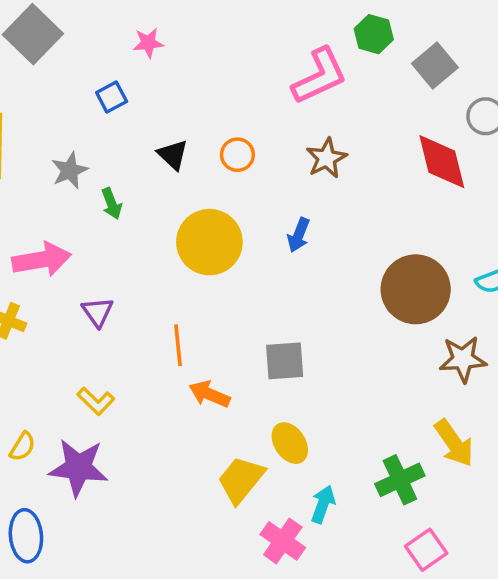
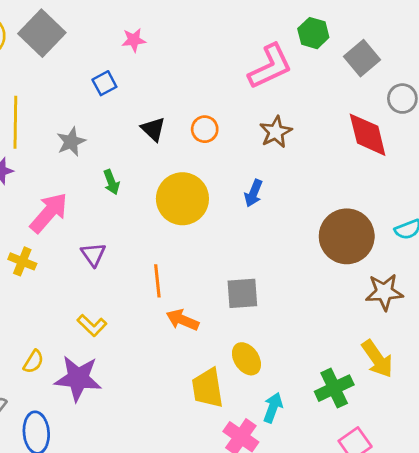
green arrow: (112, 204) -> (111, 182), moved
pink arrow: (42, 260) -> (49, 213), turned -39
yellow trapezoid: (241, 480) -> (207, 388), turned -48

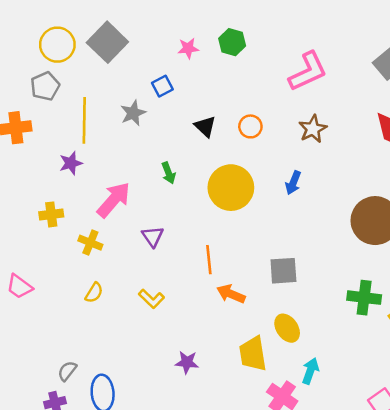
green hexagon: (313, 33) -> (232, 42), moved
gray star: (71, 142) -> (133, 113), moved
yellow semicircle: (33, 362) -> (94, 293), moved
purple star: (78, 378) -> (187, 362), moved, size x0.6
green cross: (334, 388) -> (364, 298), moved, turned 32

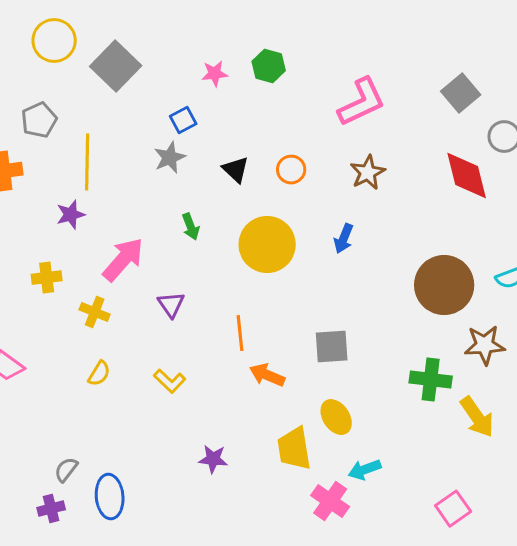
yellow circle: (57, 45) -> (54, 40), moved
gray star: (133, 113) -> (170, 158), moved
cyan arrow: (310, 371) -> (365, 470), turned -130

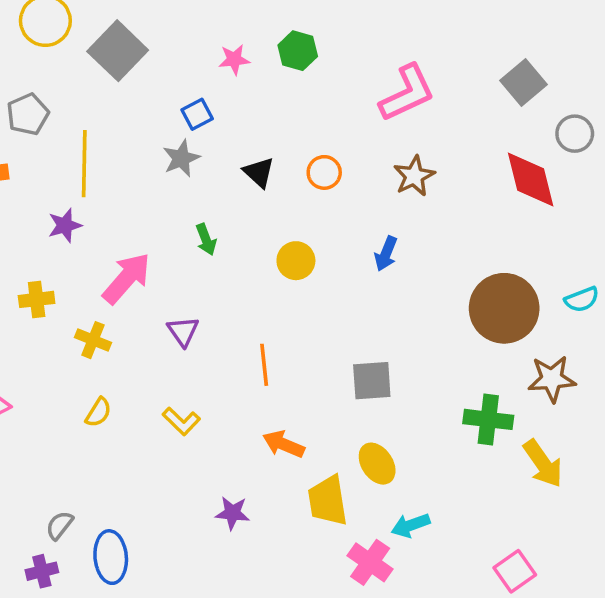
yellow circle: (267, 245) -> (296, 261), size x0.6
orange arrow: (267, 375) -> (284, 444), moved

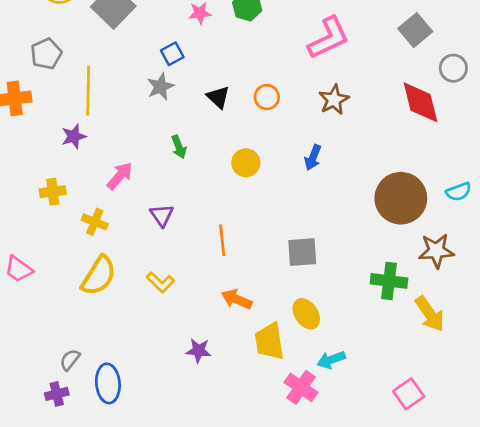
pink arrow: (127, 278) -> (120, 176), size x0.7
yellow semicircle: (98, 412) -> (99, 276), size x1.8

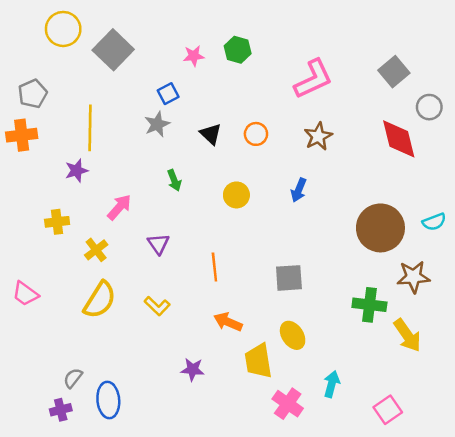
gray pentagon: (46, 54) -> (33, 94), moved
yellow cross: (95, 222) -> (96, 250), turned 30
cyan arrow: (331, 360) -> (332, 384), moved, turned 125

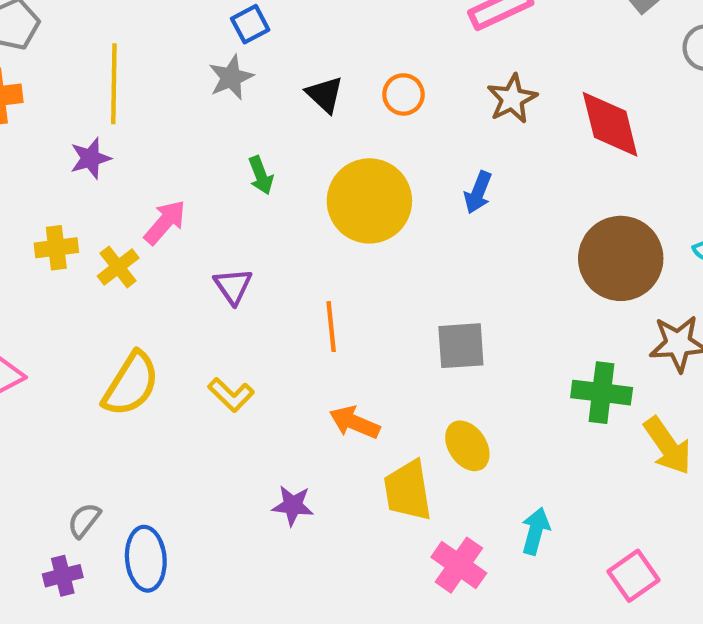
red diamond: (399, 139) -> (610, 124), moved
yellow circle: (236, 195) -> (369, 201), size x1.8
yellow cross: (96, 250) -> (118, 267), moved

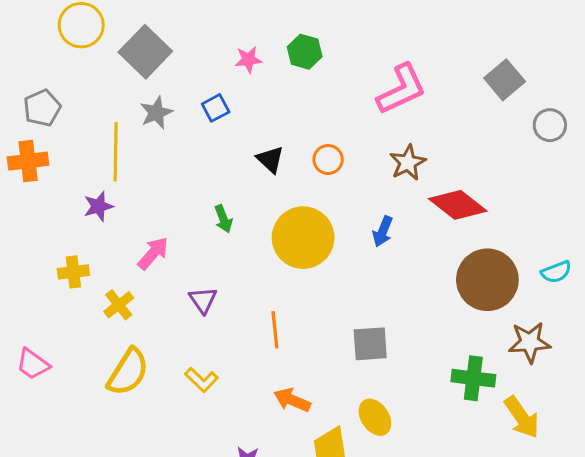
gray star: (231, 77) -> (156, 113), moved
red diamond: (610, 124) -> (458, 205), moved, turned -38
yellow cross: (118, 267) -> (119, 305), moved

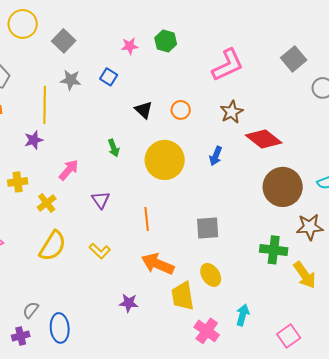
gray square: (145, 52) -> (64, 41), size x0.7
blue square: (216, 108) -> (109, 77), turned -30
gray star: (156, 113) -> (71, 80), turned 30
orange arrow: (292, 400) -> (158, 264), size x1.4

